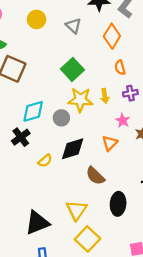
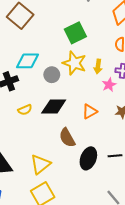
pink star: (123, 120) -> (109, 85), moved
black ellipse: (118, 204) -> (88, 158), moved

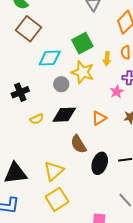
cyan diamond: (27, 61) -> (50, 58), moved
yellow arrow: (98, 66) -> (107, 59), moved

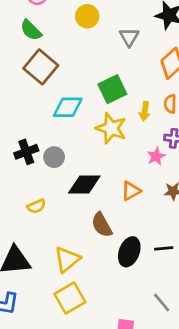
gray circle: (61, 84) -> (54, 157), moved
yellow semicircle: (37, 119) -> (36, 206), moved

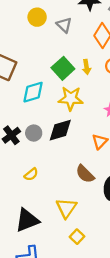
yellow circle: (87, 16) -> (37, 17), moved
yellow arrow: (145, 111) -> (86, 67), moved
black diamond: (84, 184) -> (60, 130), moved
yellow square: (70, 298) -> (77, 237), size x0.6

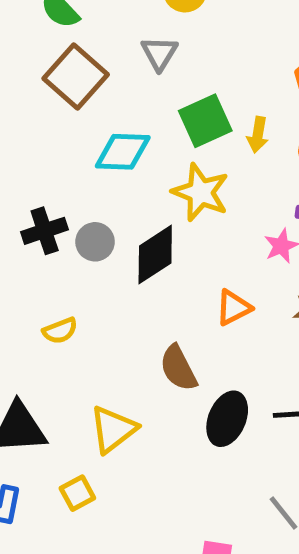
gray triangle: (64, 25) -> (159, 53), moved
black diamond: (60, 130) -> (155, 254), turned -35
yellow square: (77, 237) -> (77, 493), moved

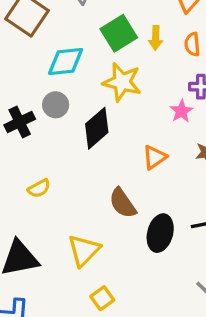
gray circle: (95, 242) -> (56, 105), moved
yellow square: (77, 493) -> (102, 298), moved

